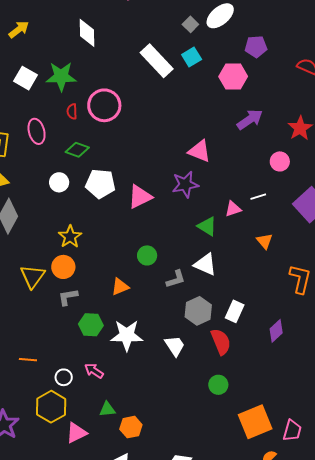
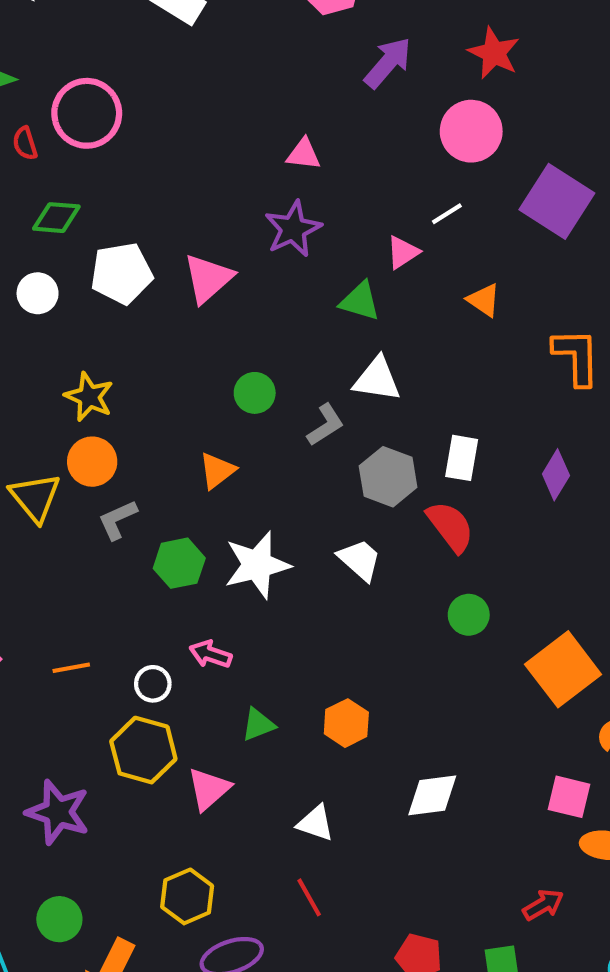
pink triangle: (199, 151) -> (304, 154), size x0.7
pink circle: (280, 161) -> (471, 131), size x1.5
orange hexagon: (131, 427) -> (346, 723), moved

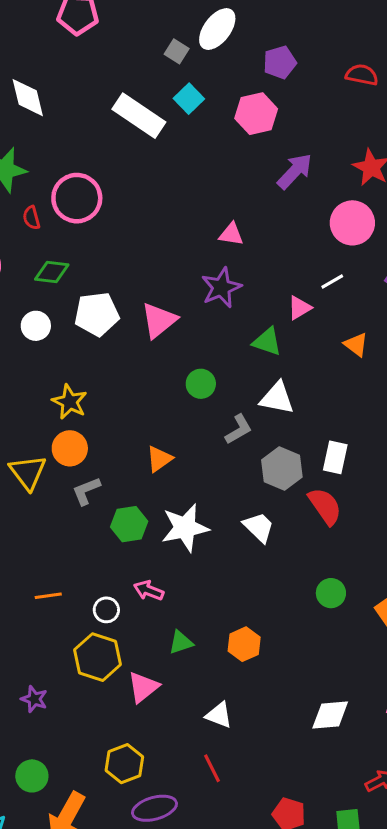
green circle: (255, 393) -> (201, 384), moved
green circle: (469, 615) -> (331, 593), moved
white diamond: (432, 795) -> (330, 715), moved
purple star: (58, 812) -> (34, 699), size x0.6

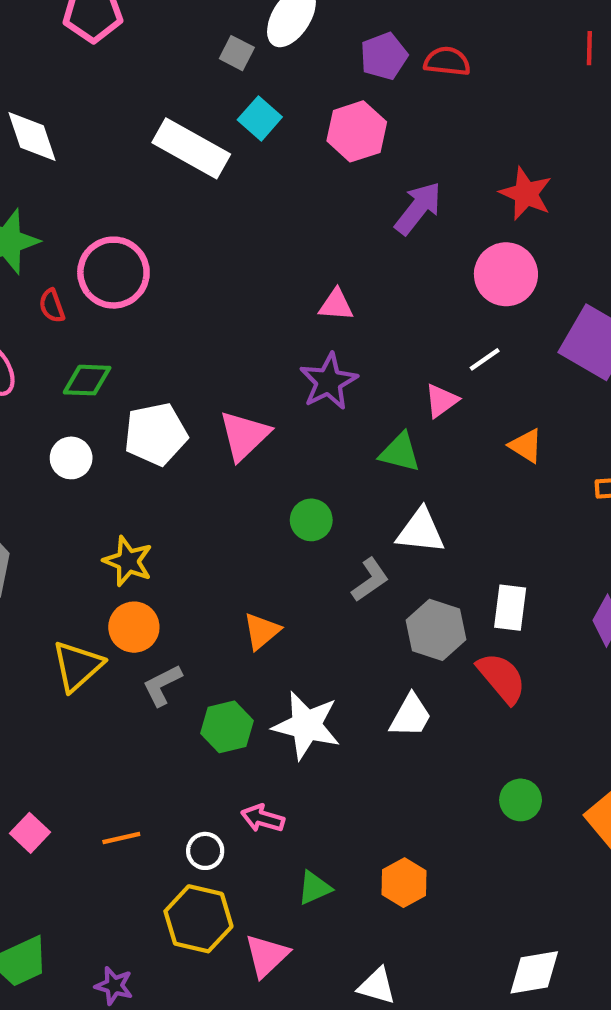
red semicircle: (362, 75) -> (447, 61), moved
yellow triangle: (28, 472) -> (77, 666), turned 30
white trapezoid: (259, 527) -> (411, 716), turned 80
white star: (185, 528) -> (306, 725), turned 30

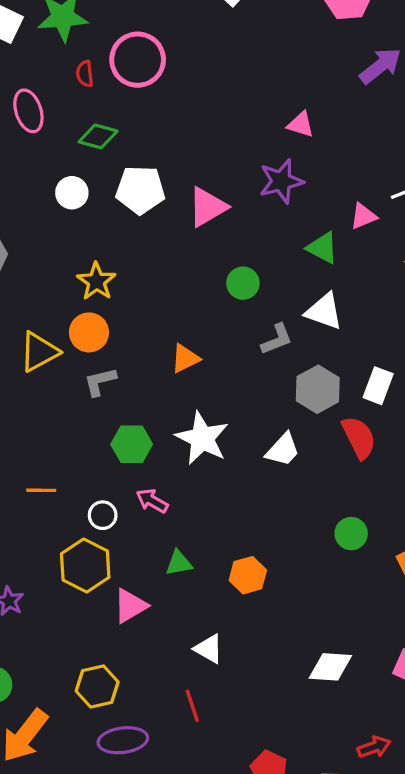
green hexagon: (227, 727) -> (132, 444), moved

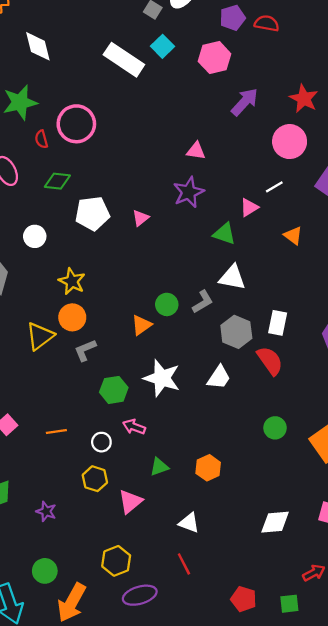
white circle: (72, 193) -> (35, 236), moved
pink triangle: (207, 207) -> (140, 218), size x0.6
green circle: (243, 283) -> (167, 304), moved
yellow hexagon: (85, 565) -> (95, 479), size x0.7

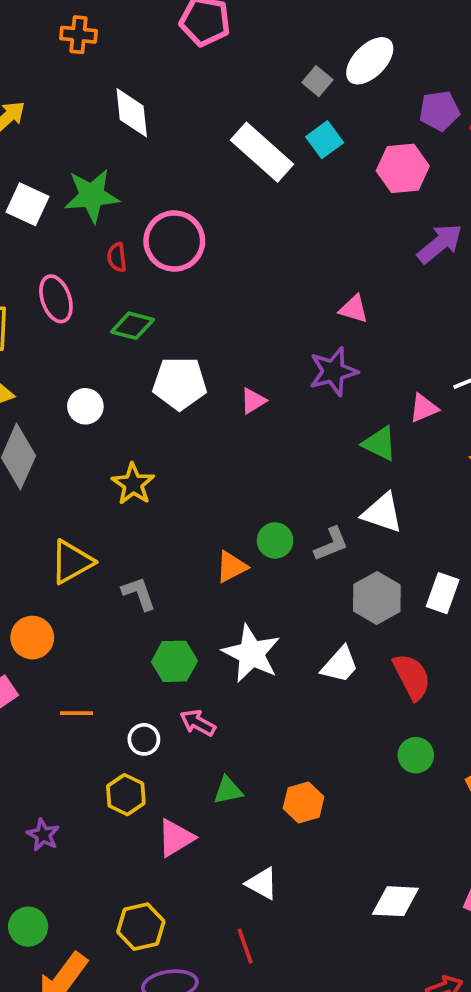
orange circle: (72, 317) -> (32, 638), moved
gray L-shape: (85, 350) -> (139, 594), turned 85
red semicircle: (270, 361) -> (412, 677), moved

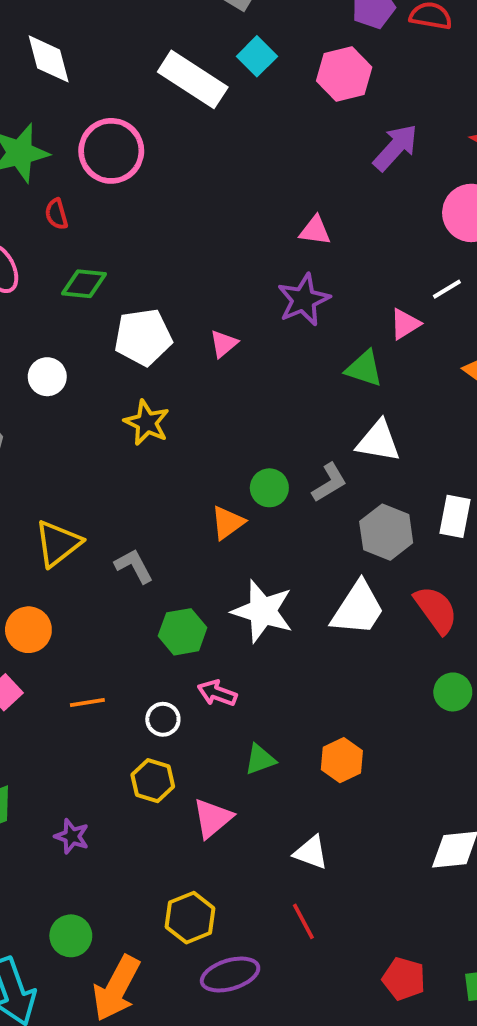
pink circle: (174, 241) -> (111, 151), moved
yellow star: (133, 484) -> (147, 423), moved
white trapezoid: (340, 665) -> (358, 609), size x1.4

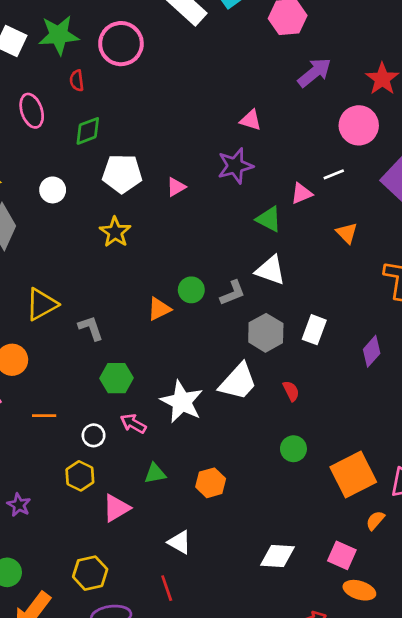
green diamond: (84, 284) -> (88, 131), turned -36
red semicircle: (436, 610) -> (291, 391), size x0.6
white star: (263, 611) -> (182, 402), moved

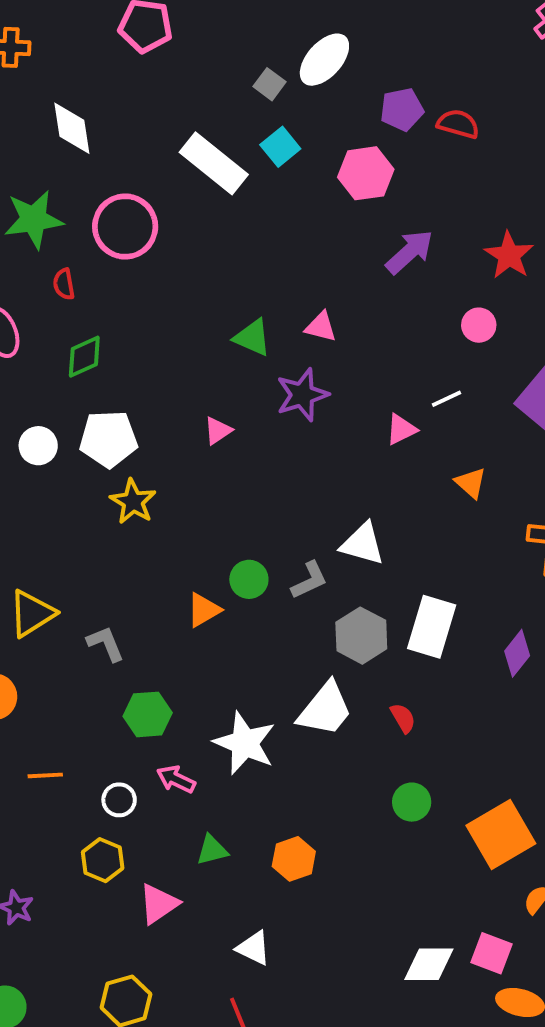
pink circle: (359, 125) -> (479, 325), size x0.6
white pentagon: (122, 174) -> (109, 439), moved
green triangle: (269, 219) -> (252, 338), moved
white rectangle: (314, 330) -> (432, 627), size x1.4
white diamond: (278, 556) -> (429, 964), moved

